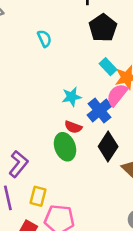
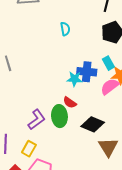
blue cross: (100, 110) -> (87, 72), moved, turned 30
black diamond: (108, 146) -> (93, 124), turned 65
purple L-shape: (18, 164) -> (37, 120), moved

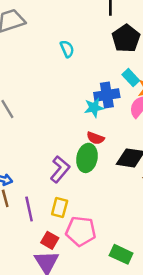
green ellipse: (59, 116) -> (87, 158), turned 30

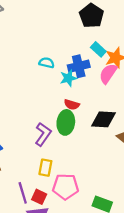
cyan semicircle: (67, 49) -> (47, 63), moved, turned -48
purple line: (29, 209) -> (23, 193), moved

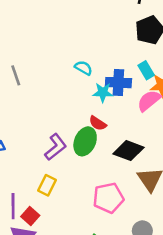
pink pentagon: (66, 187) -> (108, 198), moved, turned -30

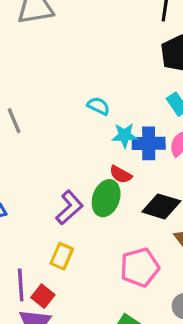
blue cross: (118, 83) -> (149, 143), moved

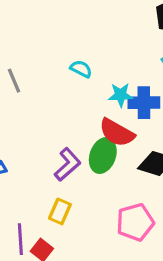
cyan semicircle: (98, 106) -> (81, 69), moved
red semicircle: (121, 174) -> (117, 133), size x1.6

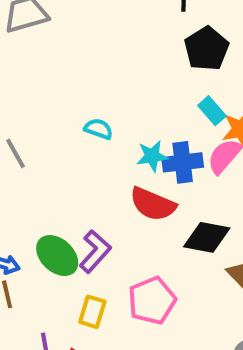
green ellipse: (103, 156) -> (57, 256), moved, turned -60
pink pentagon: (135, 222) -> (152, 301), moved

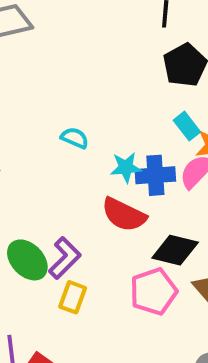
pink pentagon: (152, 301) -> (153, 291), moved
yellow rectangle: (92, 312) -> (73, 297), moved

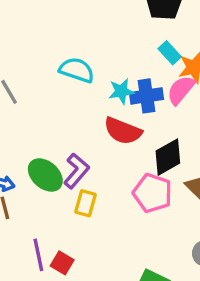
cyan semicircle: (75, 138) -> (77, 70), size x1.5
black diamond: (175, 250) -> (168, 157), turned -39
pink pentagon: (153, 291) -> (153, 193), turned -30

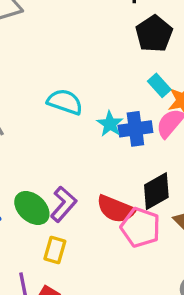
cyan star: (121, 91) -> (110, 124), turned -30
red semicircle: (123, 131) -> (116, 209), moved
yellow rectangle: (86, 203) -> (55, 250), moved

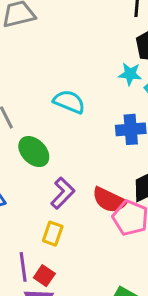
cyan star: (110, 124) -> (130, 74), moved, turned -30
green ellipse: (32, 208) -> (34, 152), moved

